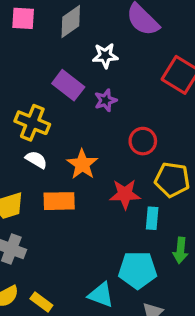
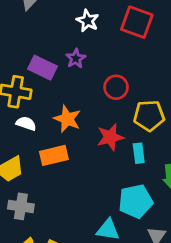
white star: (105, 56) -> (88, 21), moved, turned -30
purple rectangle: (68, 85) -> (42, 68), moved

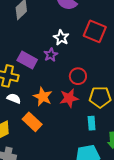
white star: (88, 21) -> (61, 38), moved
red star: (110, 137) -> (69, 98), moved
orange rectangle: (54, 155) -> (32, 122), turned 54

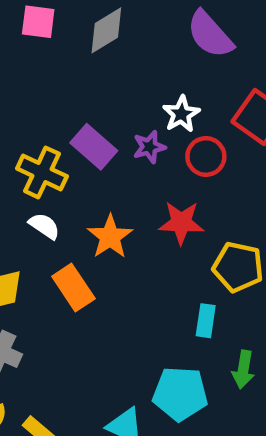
red circle: (78, 76) -> (206, 156), moved
red star: (69, 98) -> (181, 223), moved

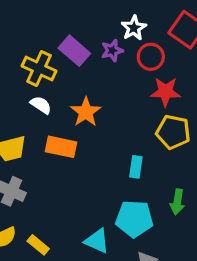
red star: (181, 223) -> (165, 92), moved
orange rectangle: (73, 288) -> (61, 147), turned -44
cyan rectangle: (206, 321) -> (136, 167), moved

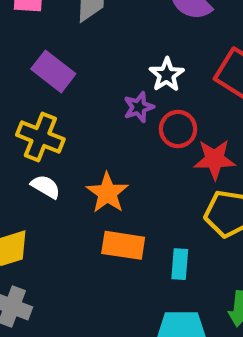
purple rectangle: (74, 51) -> (53, 71), moved
red circle: (151, 57) -> (178, 129), moved
orange rectangle: (61, 147) -> (123, 245), moved

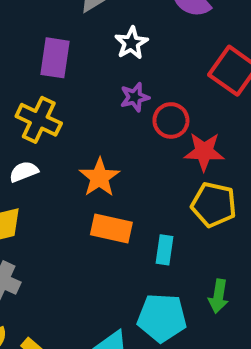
purple rectangle: (53, 71) -> (55, 58), turned 57
white star: (167, 75) -> (131, 43), moved
white semicircle: (46, 187) -> (24, 172), moved, turned -56

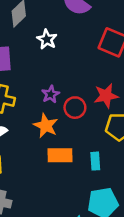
purple star: (135, 97) -> (51, 94), moved
red circle: (171, 120) -> (75, 108), moved

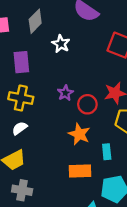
orange star: (46, 126) -> (79, 134), moved
orange rectangle: (60, 155) -> (80, 171), moved

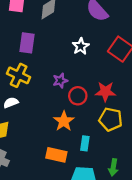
white star: (61, 44) -> (81, 46), moved

